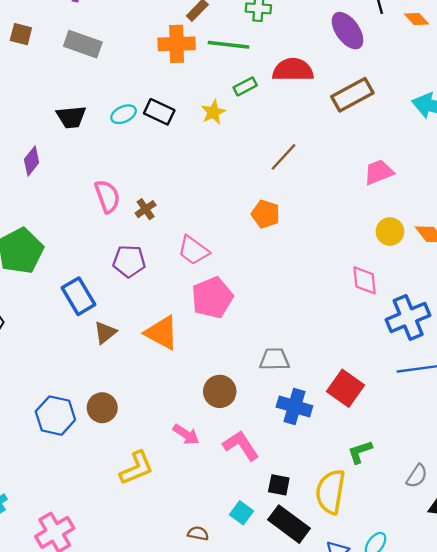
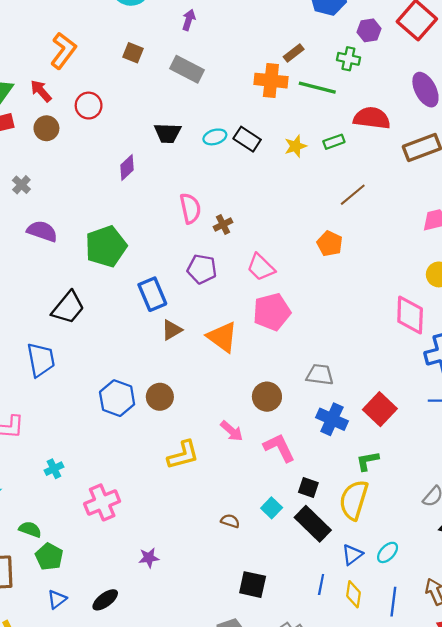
green rectangle: (245, 86) -> (334, 142), moved
pink diamond: (365, 280) -> (410, 315), size x1.4
green L-shape: (360, 452) -> (368, 461), moved

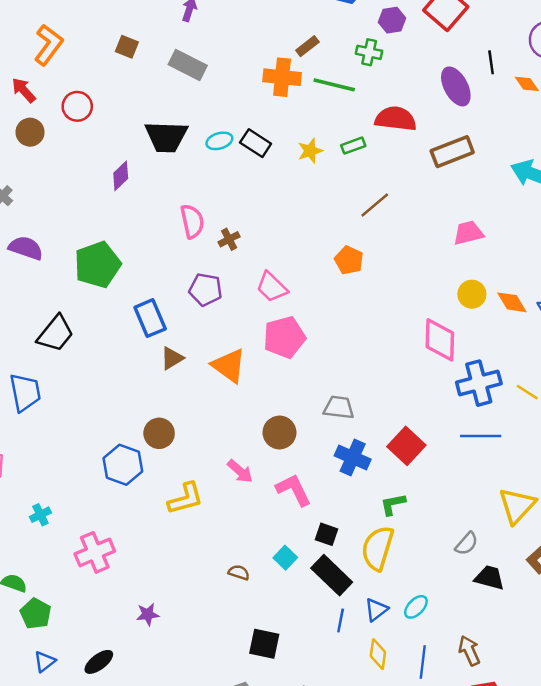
black trapezoid: (168, 133) -> (166, 137), size x1.4
blue hexagon: (117, 398) -> (123, 465), moved
blue line: (321, 585) -> (341, 621), moved

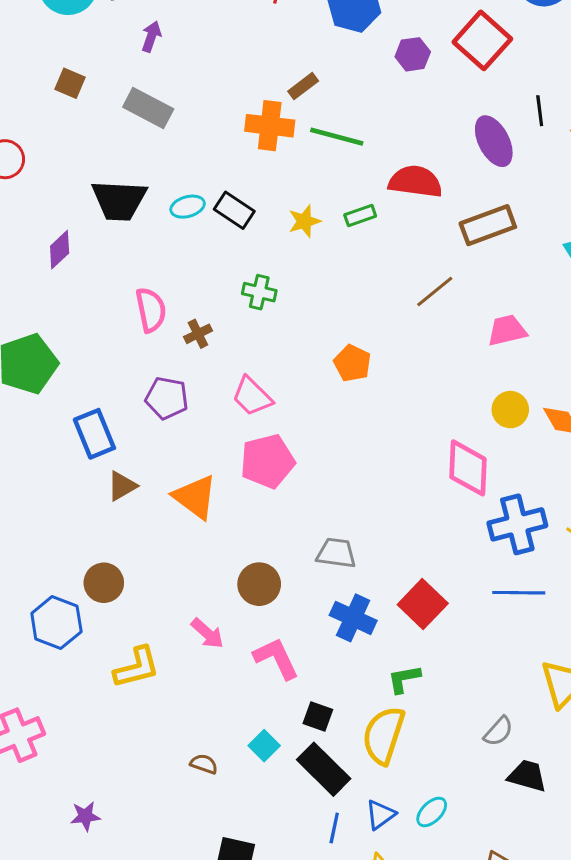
green cross: (369, 52) -> (259, 292), moved
brown line: (375, 205) -> (435, 292), moved

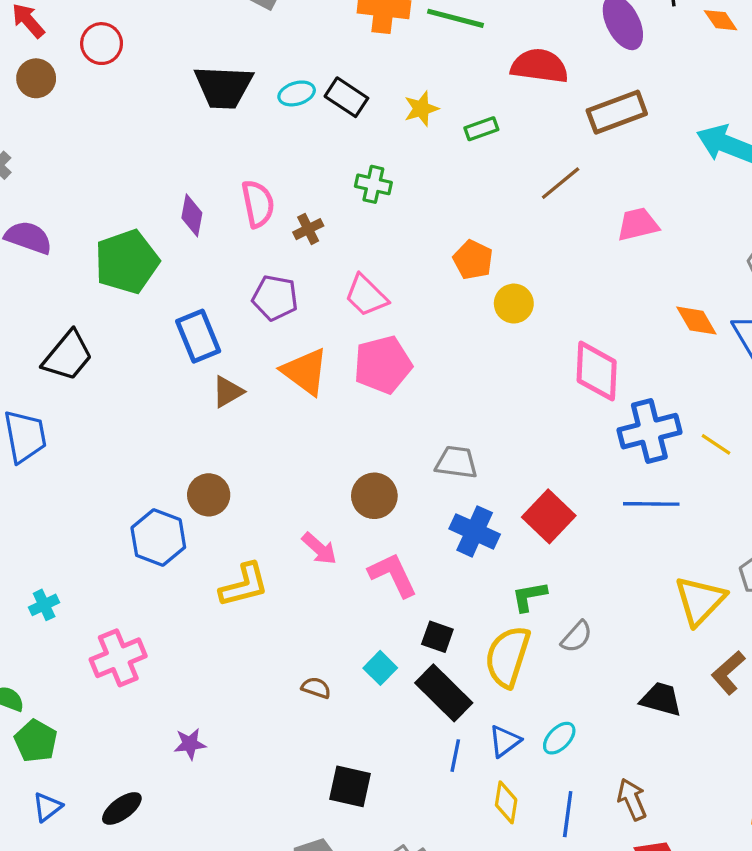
green rectangle: (360, 215) -> (481, 129), moved
purple diamond: (60, 250) -> (192, 215), moved, turned -36
yellow circle: (510, 410) -> (514, 304), moved
orange triangle: (195, 497) -> (305, 372), moved
gray semicircle: (498, 731) -> (577, 637), moved

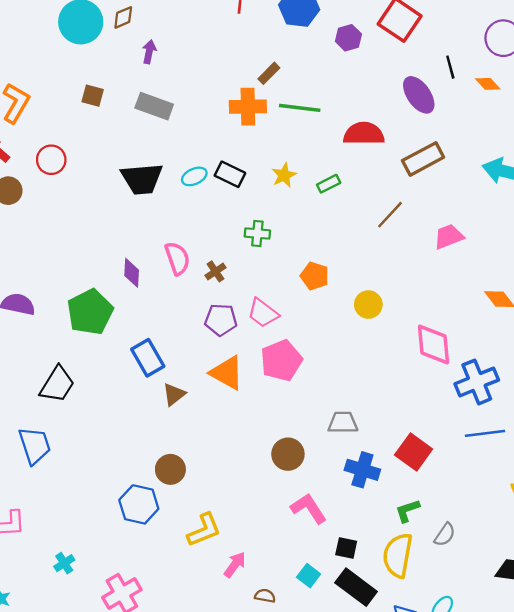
orange pentagon: (473, 260) -> (315, 276), moved
purple pentagon: (275, 298) -> (221, 320), moved
pink arrow: (319, 549) -> (235, 565), moved, turned -88

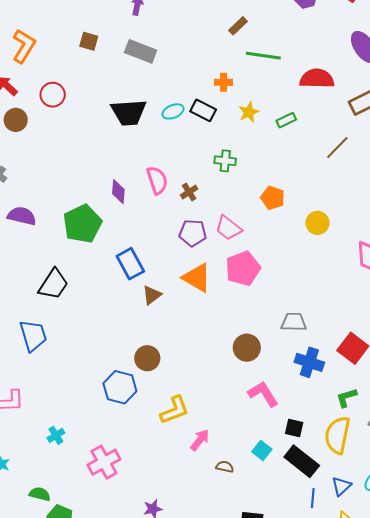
orange cross: (248, 107) -> (224, 82), moved, size x0.6

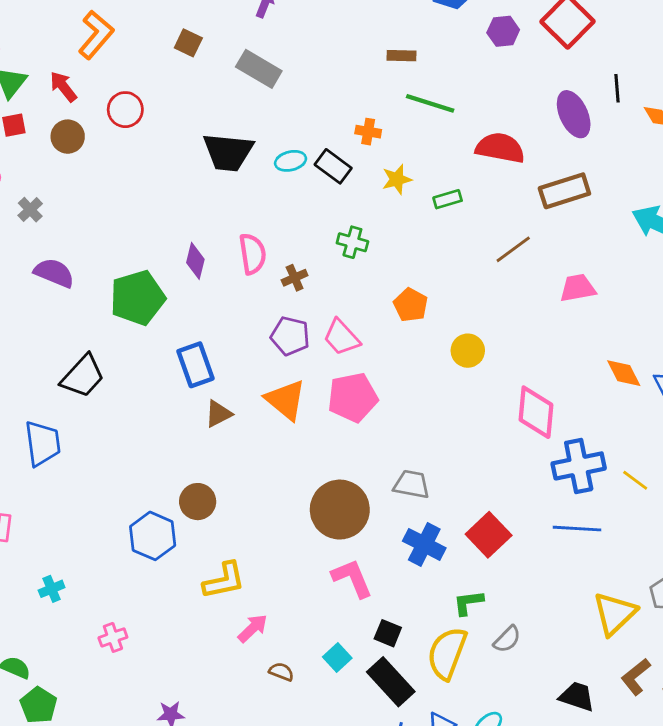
brown rectangle: (238, 26) -> (401, 56), turned 36
brown circle: (247, 348) -> (340, 510), size x1.5
pink cross: (104, 462) -> (113, 637), size x0.6

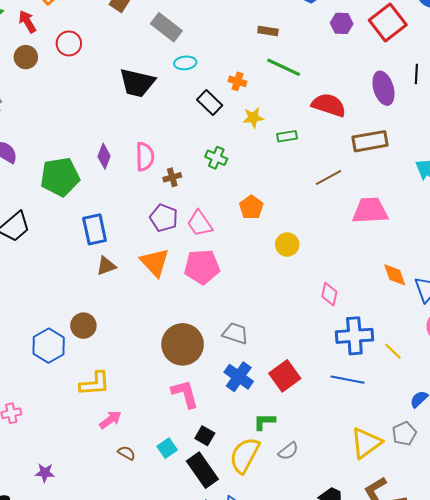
cyan ellipse: (291, 161) -> (185, 63), moved
pink trapezoid: (578, 288) -> (370, 211), size x1.4
pink diamond: (536, 412) -> (329, 294), size x0.6

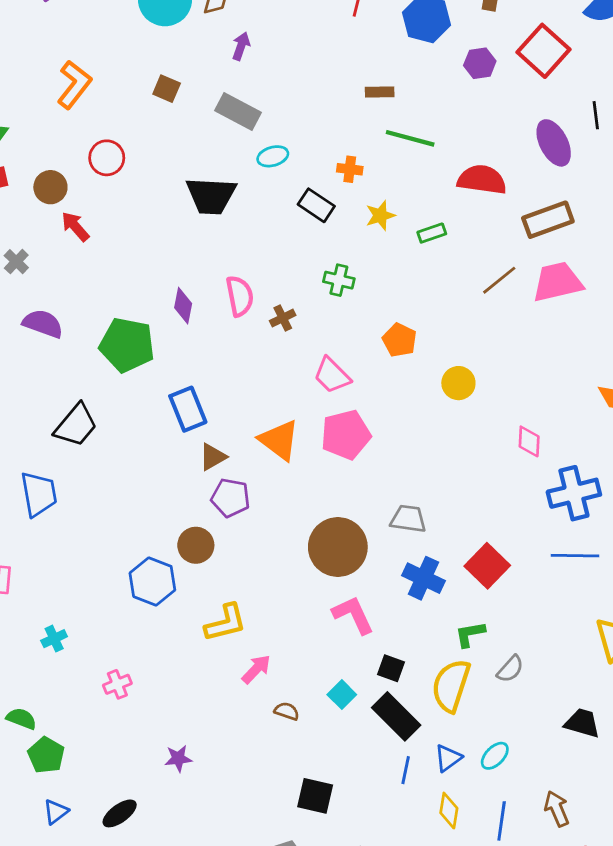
red arrow: (27, 22) -> (75, 227), moved
green pentagon: (60, 177) -> (127, 345), turned 30
pink trapezoid: (370, 211) -> (557, 282), moved
purple pentagon: (164, 218) -> (230, 498), moved

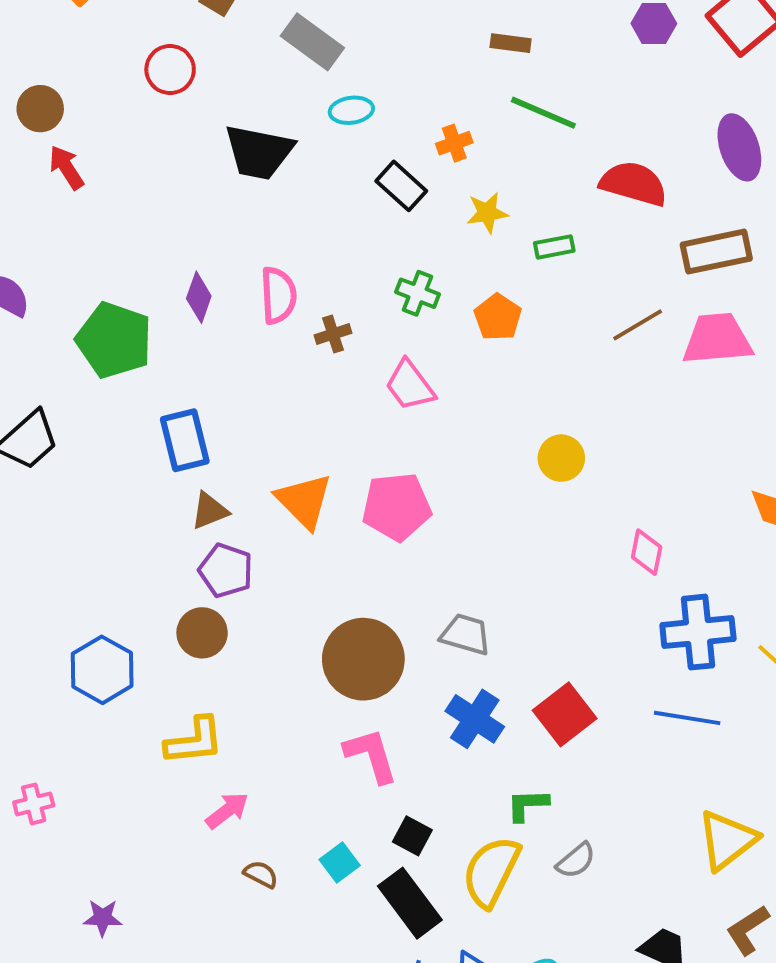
red circle: (107, 158) -> (170, 69), moved
orange cross: (350, 169) -> (454, 143), turned -35
orange pentagon: (400, 340) -> (498, 317), moved
pink trapezoid: (332, 375) -> (410, 385), moved
brown circle: (196, 545) -> (202, 633), moved

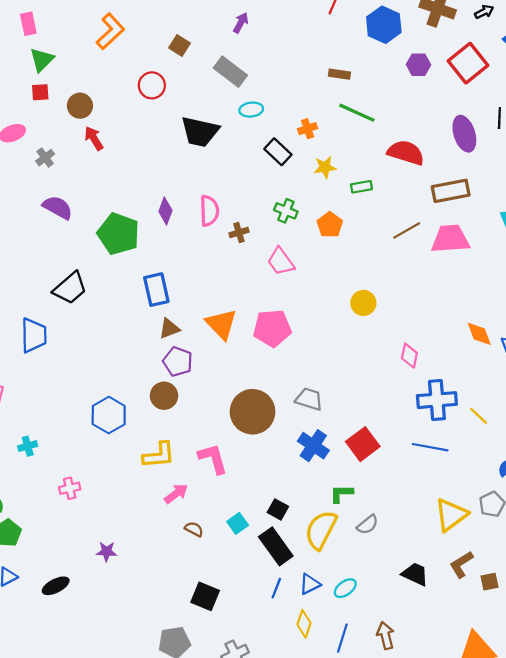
pink L-shape: (371, 755) -> (213, 459), moved

